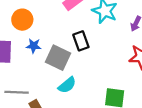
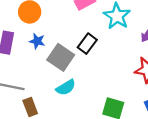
black rectangle: (81, 41) -> (87, 44), turned 48

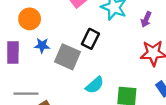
cyan semicircle: (66, 87) -> (95, 85), moved

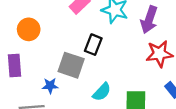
purple arrow: (146, 19) -> (149, 20), size x1.6
blue star: (42, 45) -> (50, 86), moved

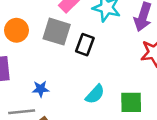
gray square: (71, 65) -> (57, 32), moved

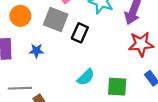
blue star: (41, 89) -> (36, 51), moved

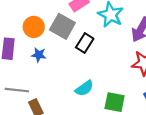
orange circle: (20, 16) -> (34, 27), moved

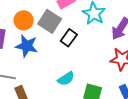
blue star: (39, 55) -> (27, 46), size x1.6

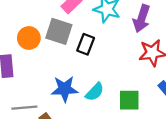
blue star: (27, 46) -> (65, 89), moved

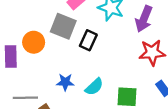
orange circle: (29, 38) -> (34, 42), moved
blue star: (65, 89) -> (65, 82), size x0.7

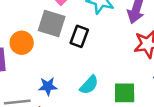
blue star: (65, 82) -> (48, 86), moved

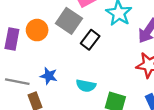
cyan semicircle: (89, 85) -> (86, 86), turned 42

